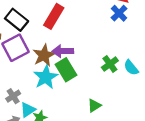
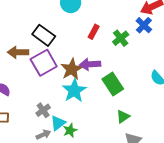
red rectangle: (54, 16) -> (94, 32), moved, size x0.6
green cross: (110, 64) -> (121, 38), moved
green rectangle: (66, 70) -> (113, 84), moved

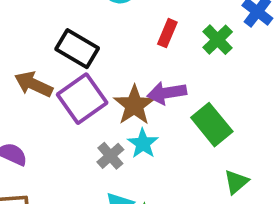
brown arrow: (18, 52) -> (34, 84), turned 30
cyan star: (74, 91) -> (143, 143), size x0.7
gray cross: (43, 110) -> (110, 156), moved

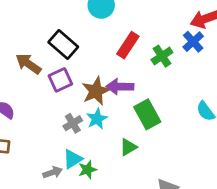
red rectangle: (167, 33) -> (128, 45), size x1.4
purple square: (82, 99) -> (60, 80), size x0.7
green triangle: (236, 182) -> (128, 147), moved

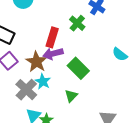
red rectangle: (128, 45) -> (52, 37), moved
gray cross: (73, 123) -> (26, 90), size x1.5

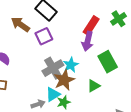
purple arrow: (53, 54) -> (88, 41), turned -78
brown star: (36, 62) -> (64, 80), moved

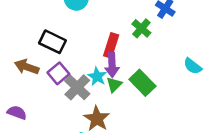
cyan star: (71, 65) -> (97, 77), moved
gray cross: (53, 68) -> (77, 87), moved
green triangle: (94, 86) -> (114, 85), moved

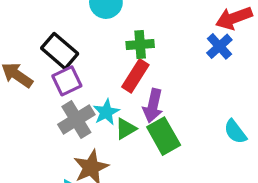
green cross: (141, 28) -> (140, 45), moved, turned 30
purple arrow: (112, 65) -> (153, 106), moved
purple square: (58, 73) -> (67, 81), moved

